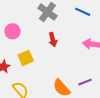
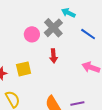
pink circle: (12, 31) -> (32, 34), moved

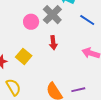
yellow square: (24, 69) -> (24, 56), turned -35

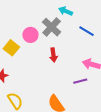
yellow square: (24, 56) -> (11, 48), moved
purple line: (78, 90) -> (80, 81), moved

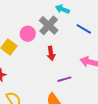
purple line: (80, 81) -> (64, 79), moved

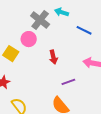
gray cross: (49, 25) -> (40, 20), moved

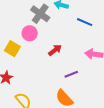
red arrow: (53, 57) -> (55, 50), turned -112

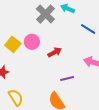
pink circle: (30, 33) -> (32, 42), moved

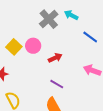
purple line: (67, 79) -> (57, 84), moved, turned 40

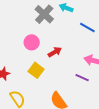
yellow square: (14, 47) -> (36, 70), moved
purple line: (57, 84) -> (82, 78), moved

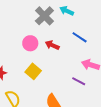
blue line: (87, 28) -> (80, 37), moved
red arrow: (55, 52) -> (52, 45), moved, turned -128

